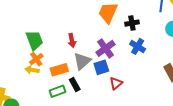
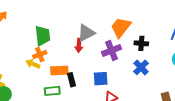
purple cross: (106, 48) -> (112, 50), moved
gray triangle: (82, 61) -> (86, 33), moved
black rectangle: (75, 85) -> (71, 80), moved

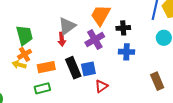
blue cross: (141, 67) -> (127, 52), turned -35
black rectangle: (71, 80) -> (73, 68), moved, size x1.5

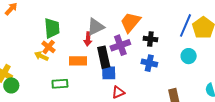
orange cross: (25, 54) -> (49, 47), turned -32
orange rectangle: (46, 67) -> (78, 61), moved
black rectangle: (73, 68) -> (104, 57), moved

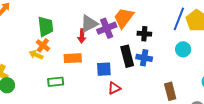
purple cross: (120, 45) -> (107, 28), moved
black rectangle: (104, 57) -> (127, 56), moved

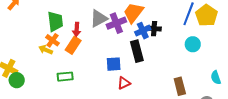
red arrow: (82, 36) -> (77, 29), moved
orange rectangle: (73, 58) -> (73, 45), moved, turned -54
blue cross: (144, 58) -> (143, 31), moved, turned -35

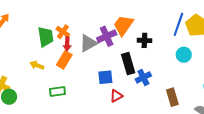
gray triangle: (99, 18) -> (88, 43), moved
blue cross: (143, 31) -> (143, 77), moved
orange cross: (53, 40) -> (63, 32), moved

